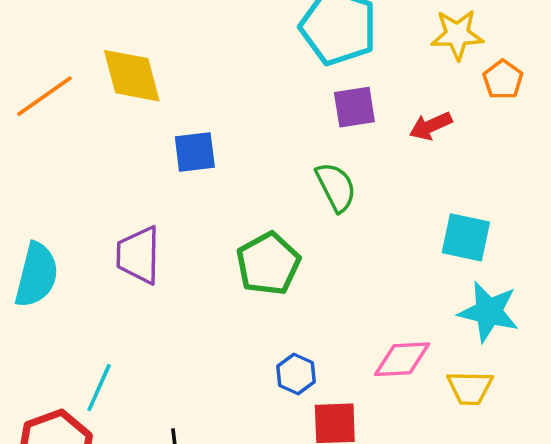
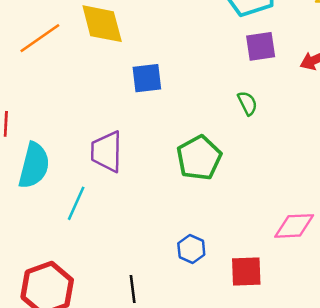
green semicircle: (336, 187) -> (247, 103), size x0.7
blue hexagon: (296, 374) -> (191, 249), moved
cyan line: (99, 388) -> (76, 203), moved

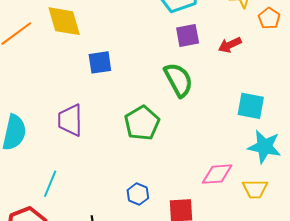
green semicircle: (247, 103) -> (178, 80), size x1.8
cyan line: (76, 203) -> (50, 184), moved

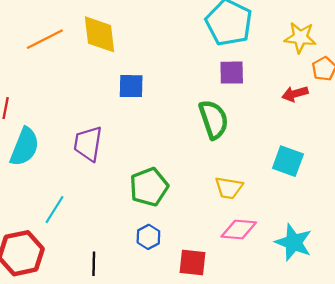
red arrow: (230, 45) -> (295, 94), moved
green pentagon: (142, 123) -> (149, 187), moved
cyan star: (264, 147) -> (294, 242), moved
yellow trapezoid: (255, 189) -> (229, 188), moved

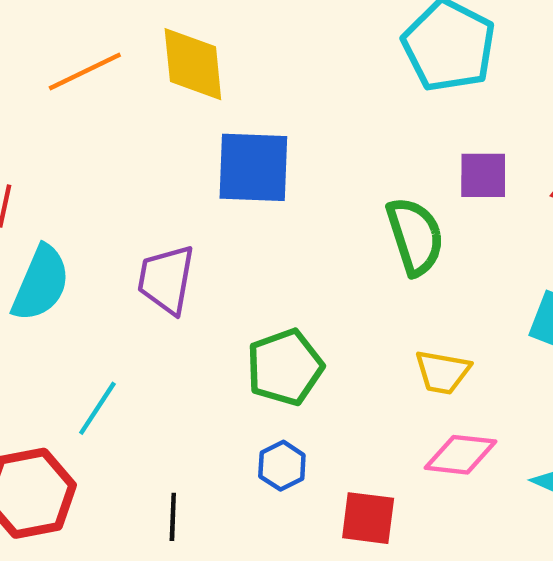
purple square: (232, 73) -> (483, 175), moved
blue square: (131, 86) -> (253, 167), size x1.5

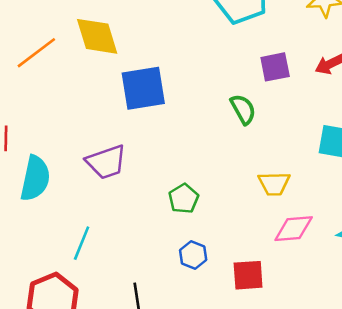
green semicircle: (415, 236) -> (243, 109), size x0.7
purple trapezoid: (166, 279) -> (106, 162), turned -108
green pentagon: (285, 367) -> (184, 199), size x0.7

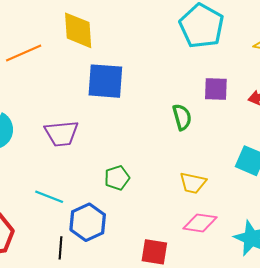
orange line: (36, 53) -> (24, 53), moved
cyan line: (82, 243) -> (49, 197), moved, turned 76
blue hexagon: (193, 255) -> (88, 222), moved, size x1.6

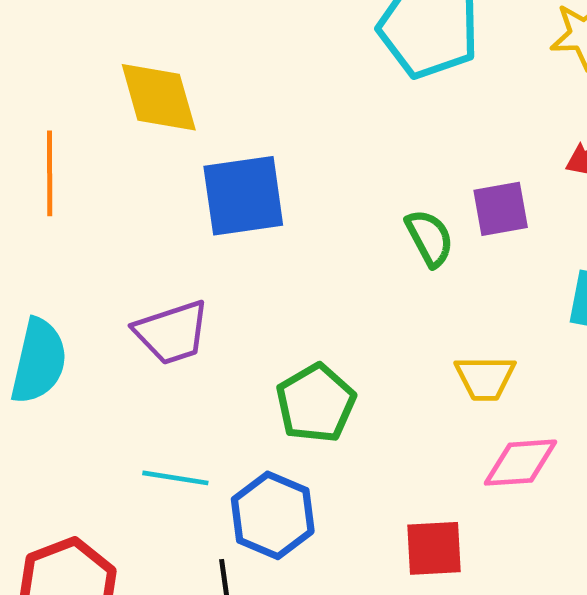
orange line: (24, 53) -> (50, 173), turned -54
purple square: (216, 89) -> (501, 209), moved
green pentagon: (117, 178) -> (316, 403), size x1.4

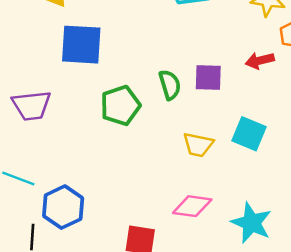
yellow trapezoid: (485, 378) -> (198, 145), moved
green pentagon: (316, 403) -> (120, 106), moved

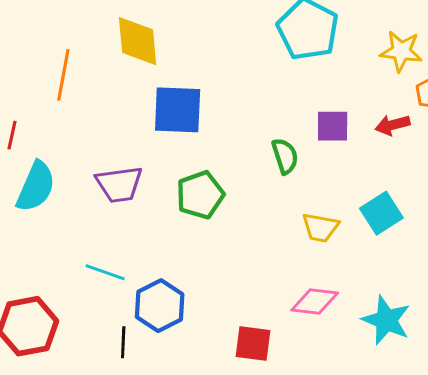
purple square: (208, 78) -> (333, 126), moved
green pentagon: (120, 106) -> (200, 195), moved
cyan square: (249, 134) -> (381, 213), turned 36

